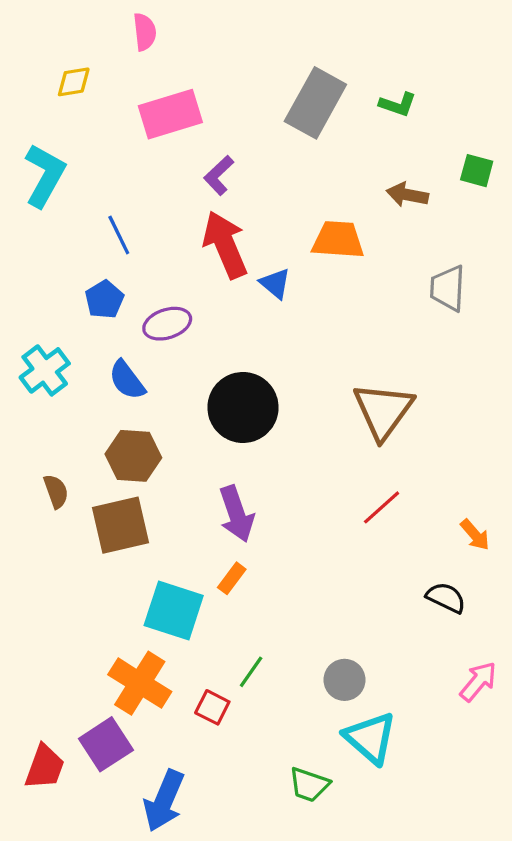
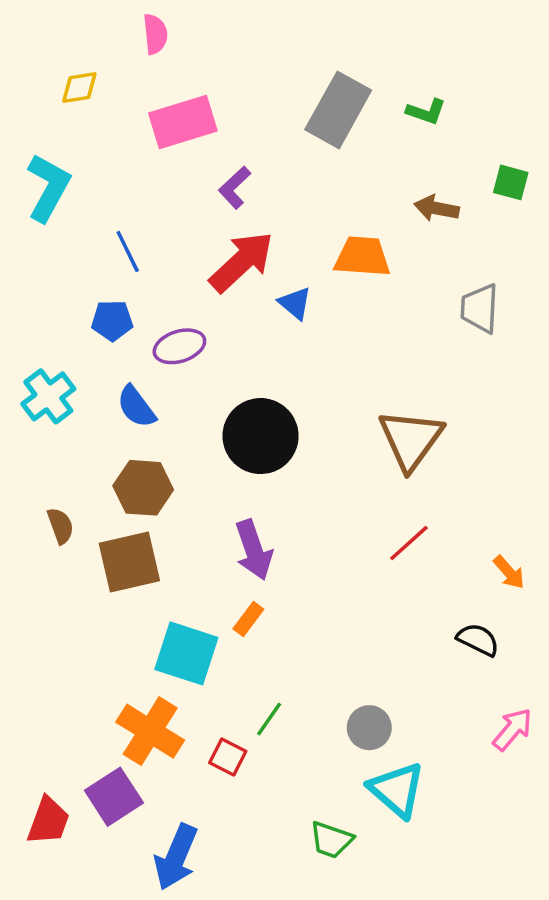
red arrow: (225, 245) -> (242, 262), turned 70
blue pentagon: (104, 299) -> (112, 320), turned 30

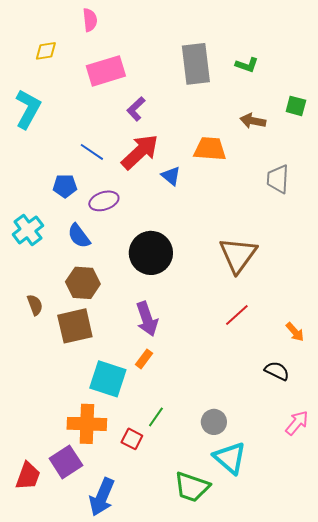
gray rectangle: (338, 110) -> (196, 64), turned -36
blue line: (128, 251) -> (92, 152), moved, turned -30
orange cross: (150, 731) -> (87, 424), turned -30
green trapezoid: (331, 840) -> (192, 487), size x1.4

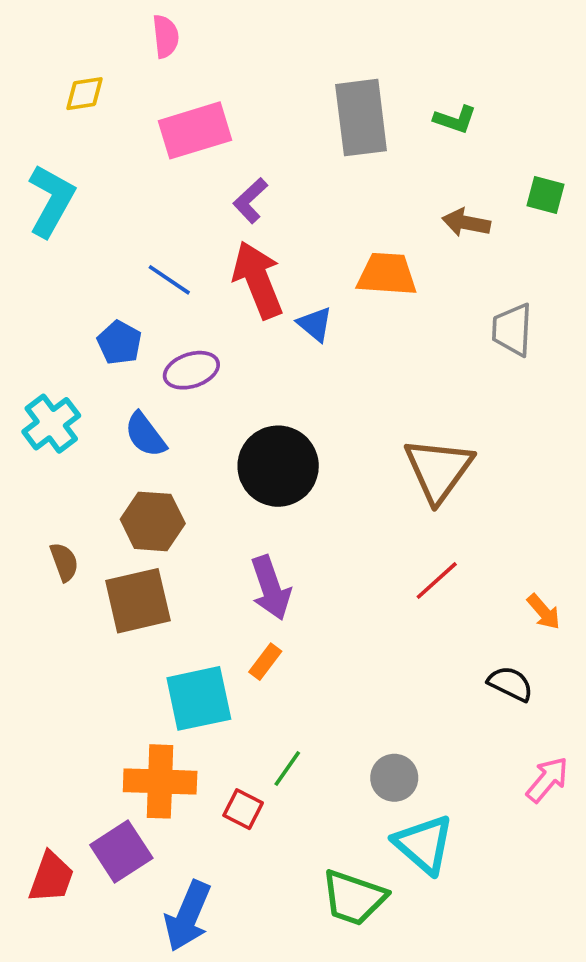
red arrow: (140, 152) -> (258, 280), turned -69
blue pentagon: (65, 186) -> (119, 343), turned 30
cyan square: (108, 379) -> (199, 698), turned -30

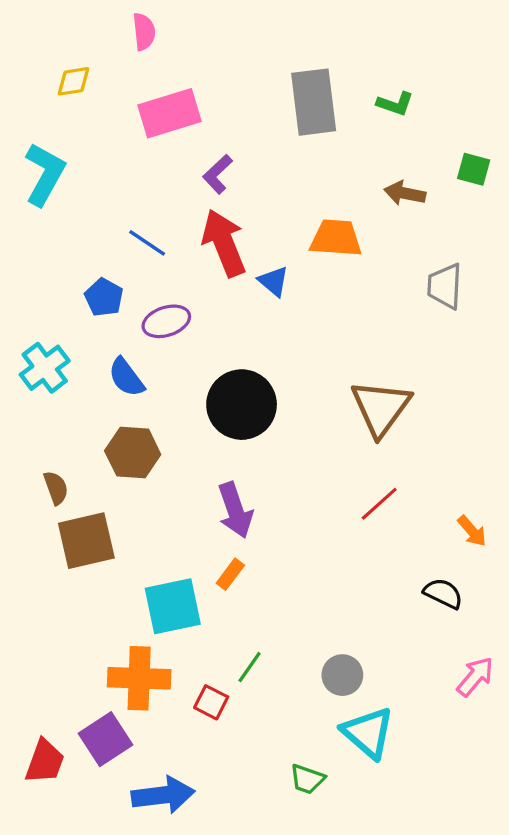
brown square: (138, 601) -> (86, 541), moved
green trapezoid: (354, 898) -> (307, 779), size x0.6
blue arrow: (188, 916) -> (163, 795), turned -120

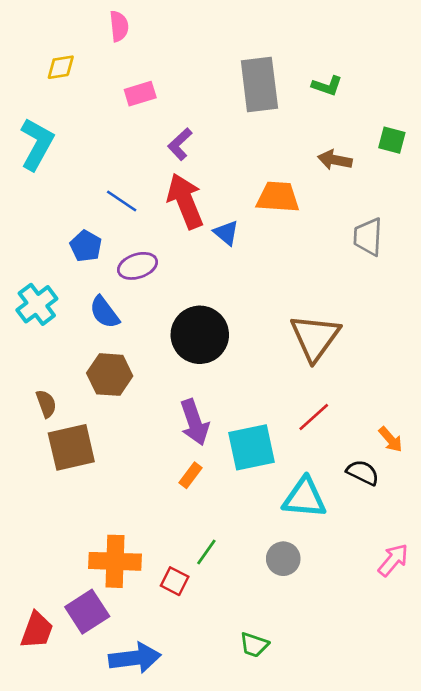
pink rectangle: (170, 113) -> (140, 94), size x0.6
black semicircle: (443, 593) -> (363, 473), moved
cyan square: (173, 606) -> (251, 447), moved
cyan triangle: (368, 733) -> (304, 498), moved, turned -36

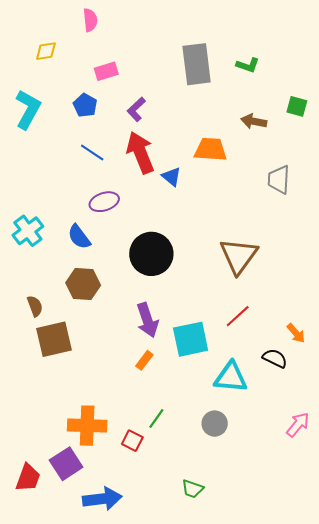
blue pentagon: (86, 246) -> (85, 105), moved

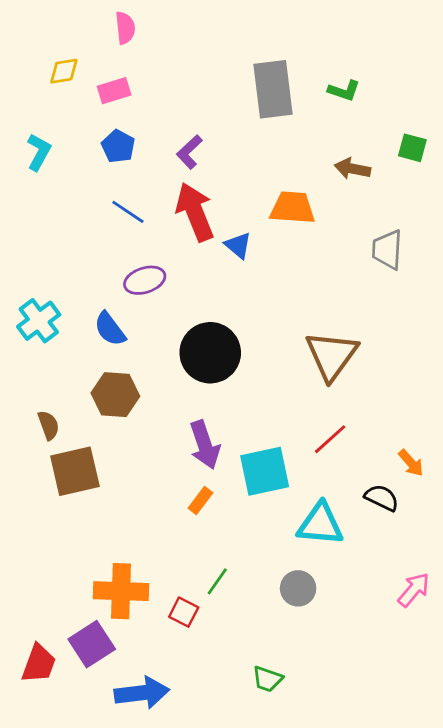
pink rectangle: (106, 71) -> (114, 91), moved
cyan L-shape: (28, 109) -> (39, 152), size x0.7

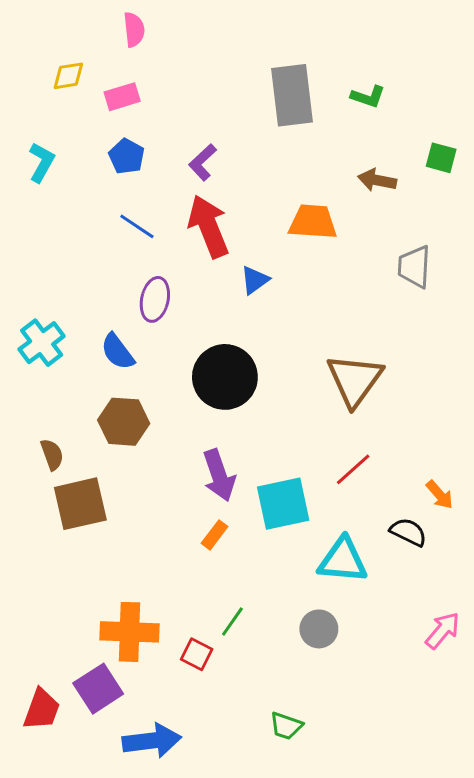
blue triangle: (238, 245) -> (255, 280), moved, turned 44
purple ellipse: (145, 280) -> (155, 299), turned -60

